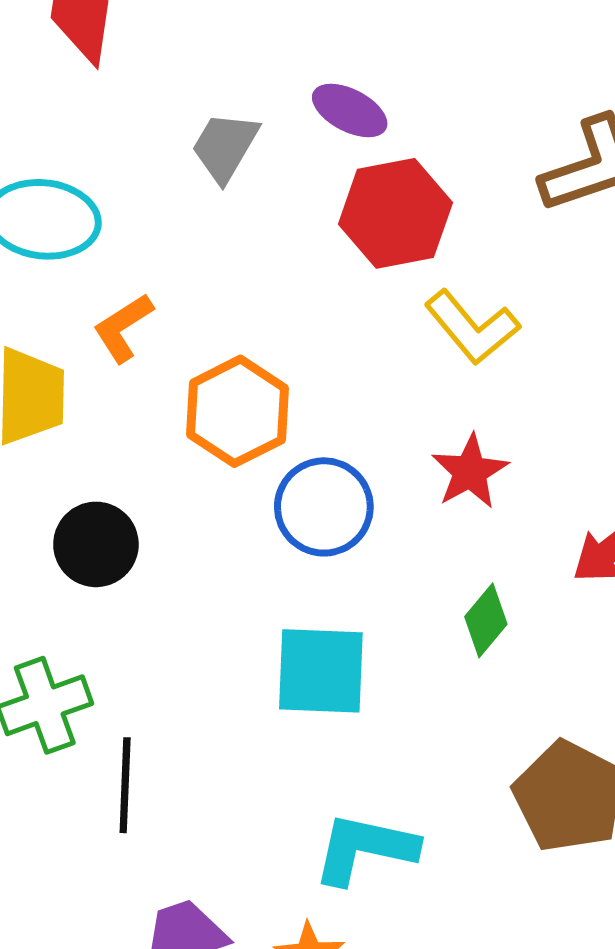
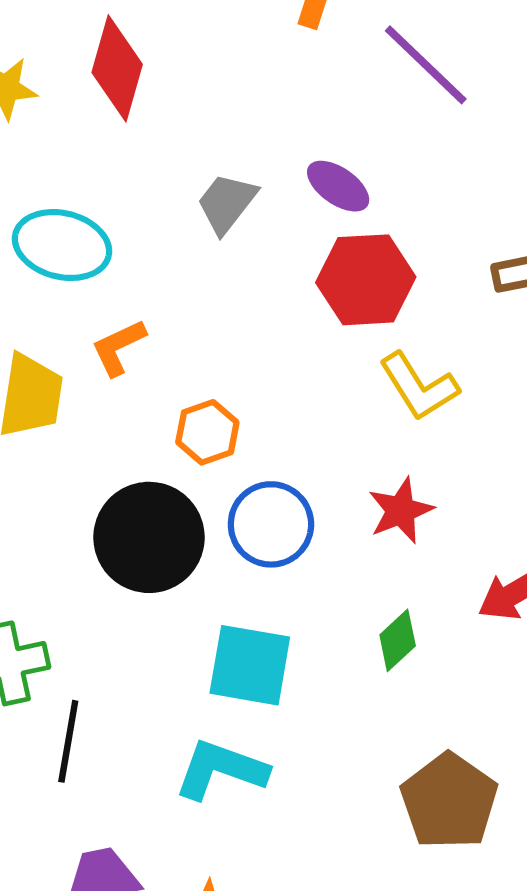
orange hexagon: (237, 411) -> (207, 432), size x0.7
black circle: (96, 544) -> (149, 537), moved, size x1.5
cyan L-shape: (365, 849) -> (221, 770), moved

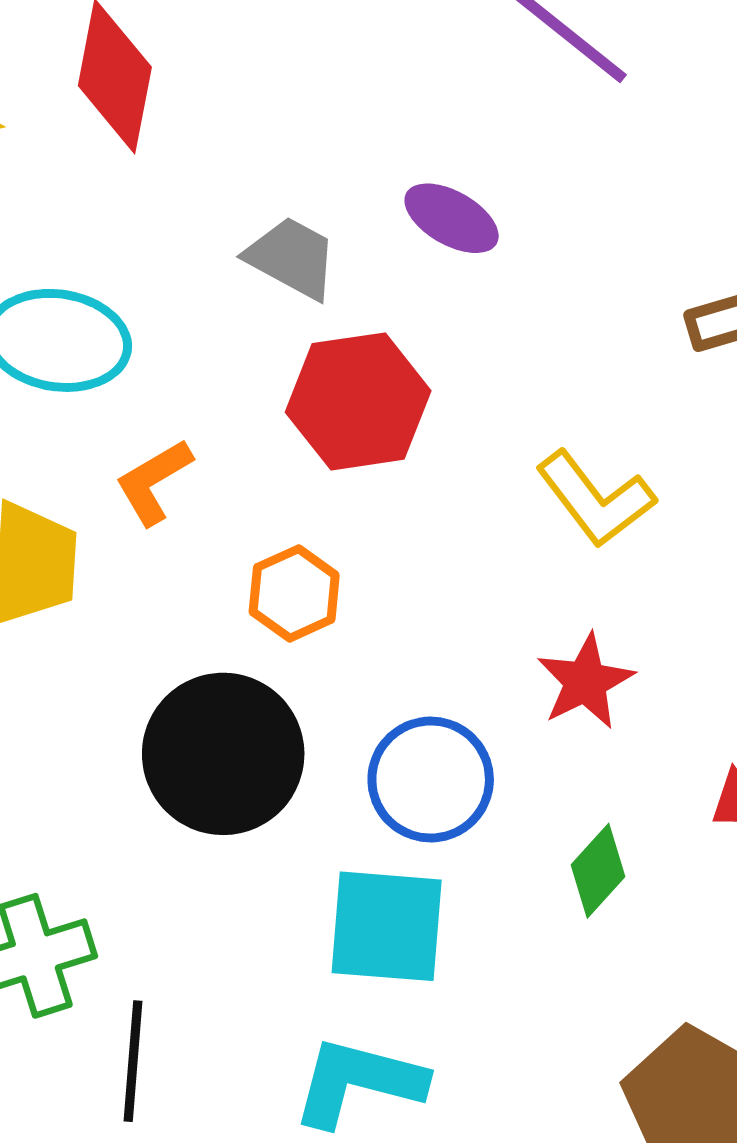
gray trapezoid: (227, 203) -> (292, 258), turned 86
red hexagon: (366, 280) -> (358, 401), moved
blue circle: (271, 524) -> (431, 780), moved

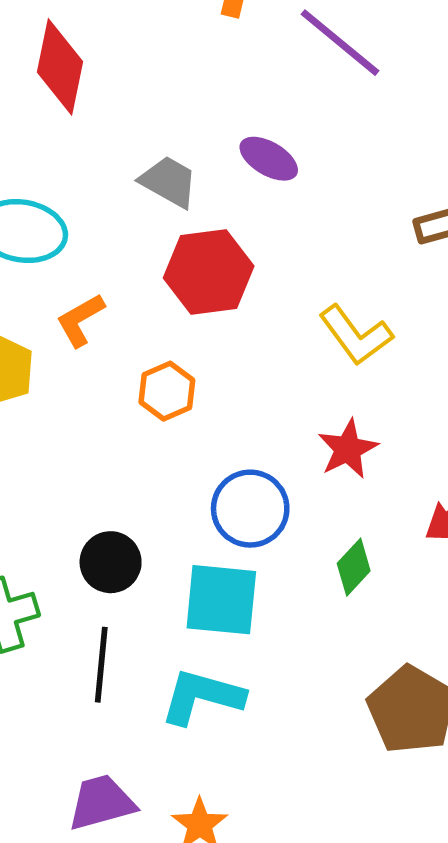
black circle: (223, 754) -> (111, 562), moved, size x0.6
black line: (133, 1061) -> (101, 665), moved

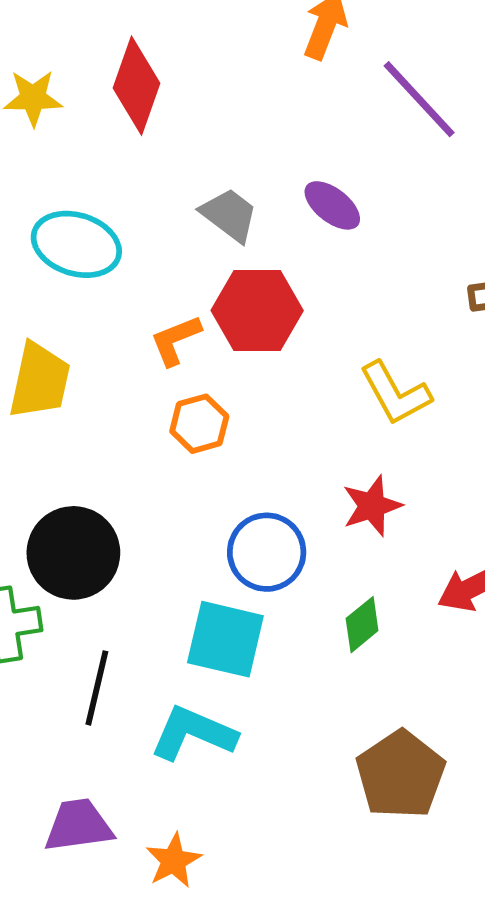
orange L-shape: (80, 320) -> (176, 340), moved
black circle: (111, 562) -> (73, 553), moved, size x1.5

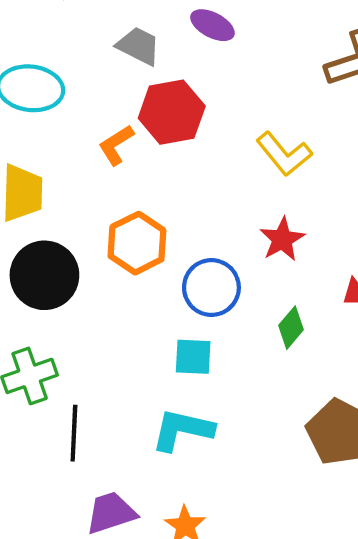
orange hexagon: (199, 424) -> (137, 243), moved, size x1.4
black circle: (73, 553) -> (44, 275), moved
cyan square: (225, 639) -> (193, 357), size x0.7
black line: (97, 688) -> (74, 433), moved

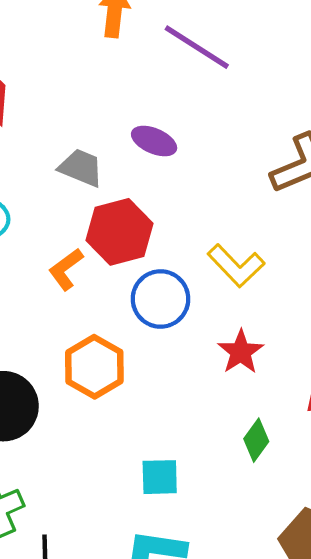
blue circle: (211, 288) -> (161, 299), moved

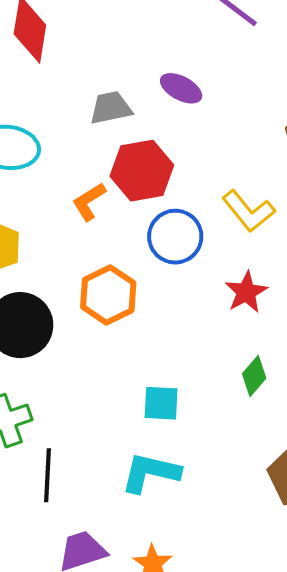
gray trapezoid: (81, 168) -> (111, 108), turned -39

